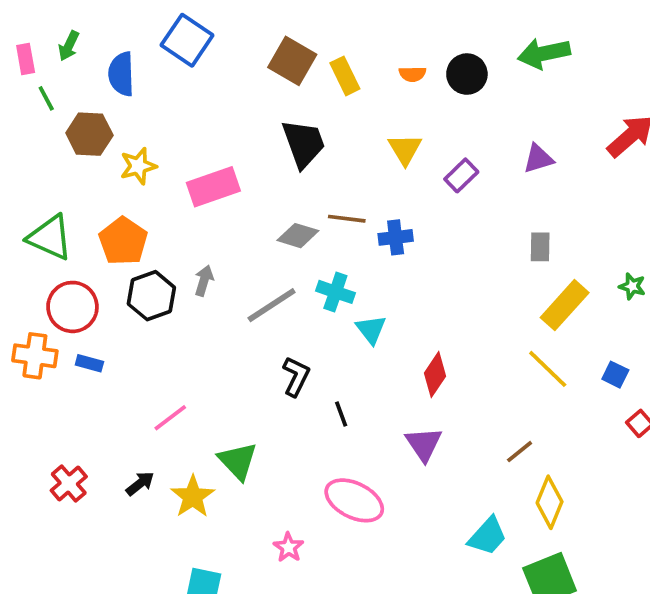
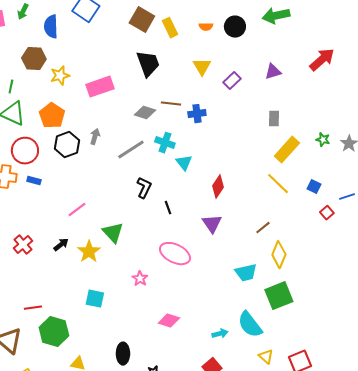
green line: (46, 98) -> (11, 87), moved, turned 40
cyan trapezoid: (488, 536) -> (246, 273), turned 35

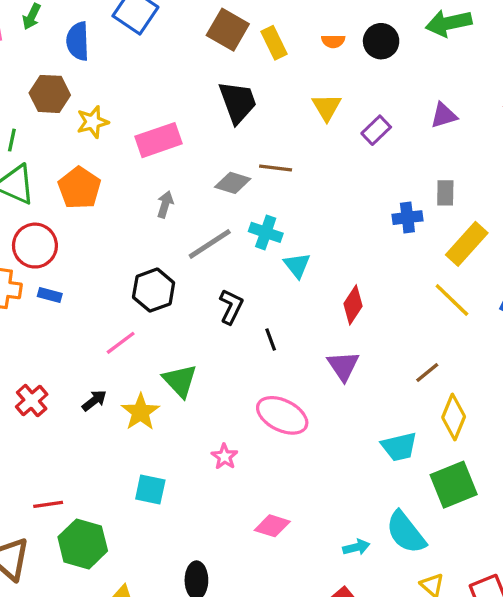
blue cross: (197, 114) -> (407, 218), moved
gray arrow: (95, 137) -> (165, 204), moved
black hexagon: (67, 145) -> (154, 290), moved

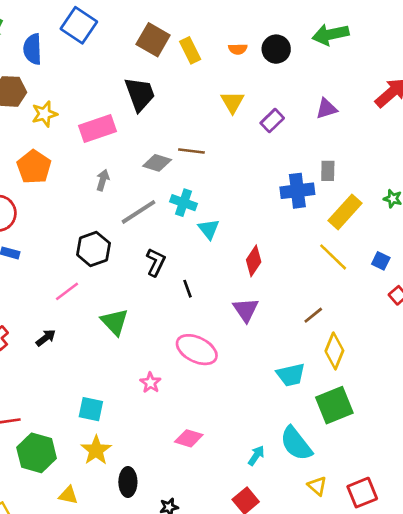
black trapezoid: (238, 102) -> (140, 94), moved
blue cross: (407, 218) -> (297, 191), size x1.4
yellow star: (140, 412) -> (96, 450), moved
cyan arrow: (356, 547) -> (256, 456), turned -42

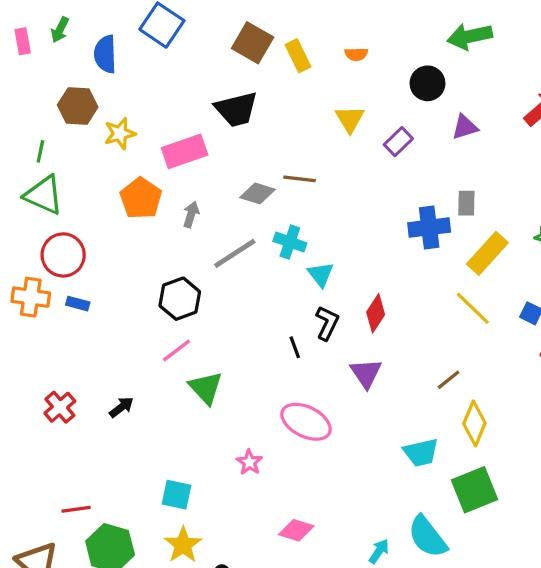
black circle: (276, 49) -> (428, 83), moved
black trapezoid: (140, 94) -> (236, 109), turned 96
orange pentagon: (34, 167) -> (141, 198), moved
black L-shape: (156, 262) -> (327, 323), moved
pink line: (67, 291) -> (176, 351), moved

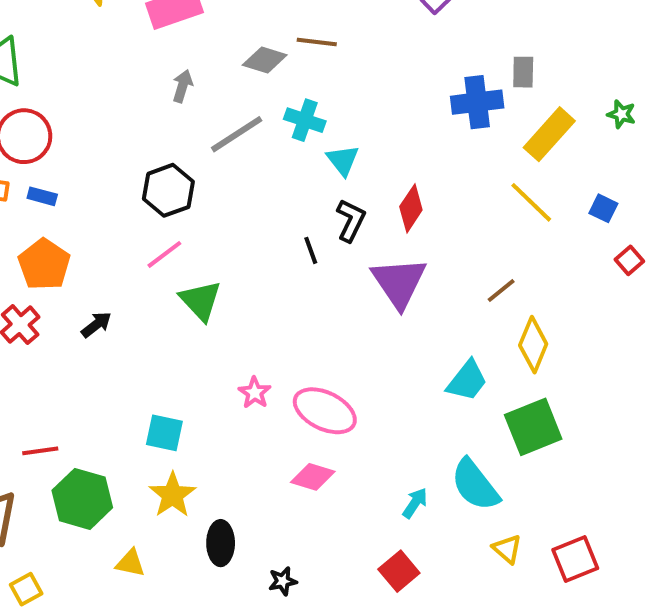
orange pentagon: (141, 198) -> (44, 264), moved
purple triangle: (366, 373) -> (399, 282), size x1.4
pink ellipse: (306, 422) -> (325, 411), moved
cyan trapezoid: (421, 453) -> (467, 381), turned -39

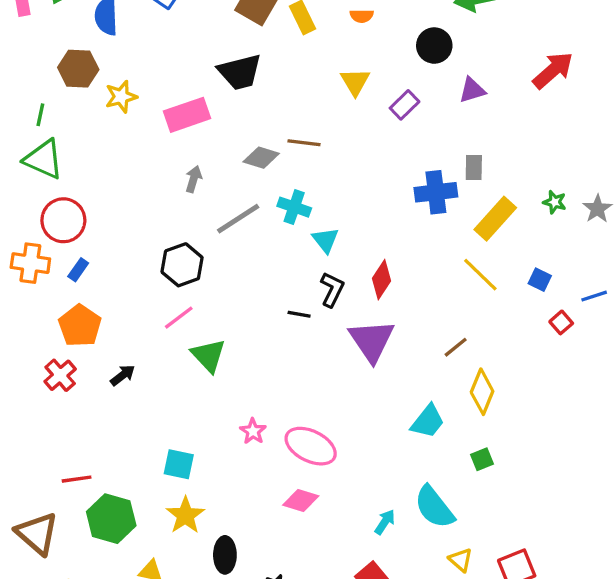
blue rectangle: (42, 196) -> (78, 270), turned -70
black line: (311, 250) -> (299, 314), turned -60
green square: (533, 427) -> (482, 459), size x0.5

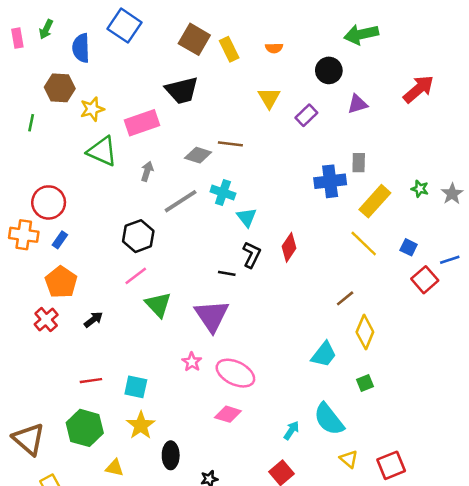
green triangle: (44, 159) -> (102, 151), moved
red square: (561, 322) -> (425, 280), size x1.5
purple triangle: (372, 341) -> (212, 316), moved
red line: (77, 479) -> (91, 381), moved

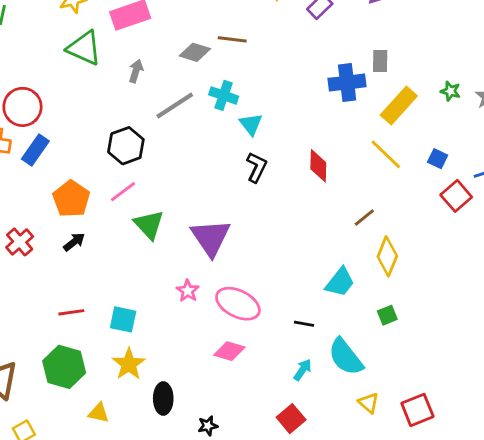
blue rectangle: (60, 240) -> (35, 150), size x1.5
red diamond: (289, 247) -> (318, 166), moved, turned -32
black line: (227, 273) -> (304, 324), moved
orange pentagon: (61, 282) -> (71, 199), moved

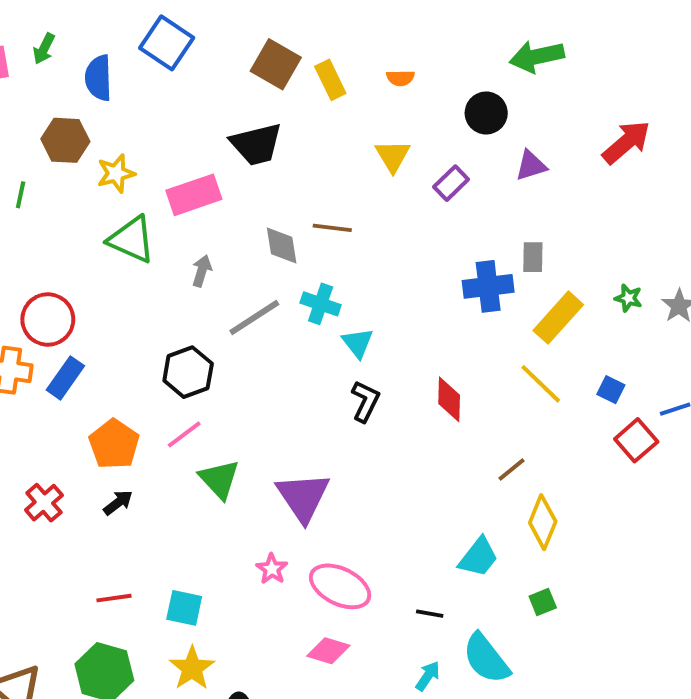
gray diamond: (195, 52) -> (282, 245), turned 64

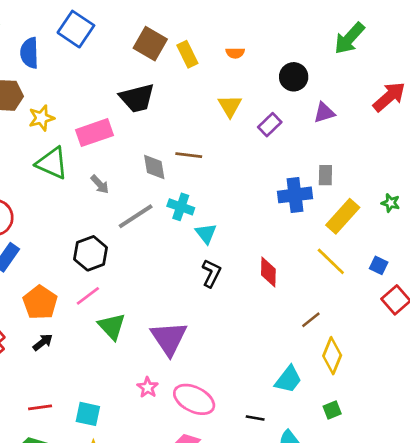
green arrow: (537, 56) -> (349, 38), moved, turned -36
gray arrow: (202, 271) -> (100, 184), turned 120

